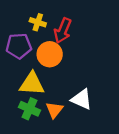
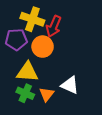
yellow cross: (38, 22) -> (32, 19), size x1.6

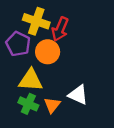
purple pentagon: (16, 39) -> (18, 44), turned 30

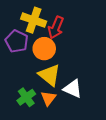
yellow triangle: (31, 80) -> (49, 75), moved, turned 35
green cross: (28, 104) -> (26, 97), turned 30

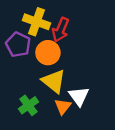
white triangle: (73, 89) -> (79, 96), turned 30
orange triangle: (48, 98) -> (63, 106), moved

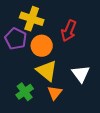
red arrow: (61, 30) -> (69, 31), moved
white triangle: (79, 96) -> (81, 74), moved

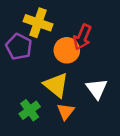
orange circle: (42, 46) -> (67, 50), moved

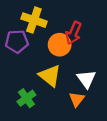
purple pentagon: (19, 47) -> (17, 42), turned -30
orange triangle: (66, 111) -> (77, 99), moved

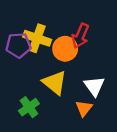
yellow cross: (34, 20) -> (37, 38), moved

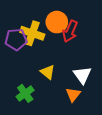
orange circle: (65, 49) -> (57, 22), moved
yellow triangle: (55, 83) -> (48, 72), size x0.7

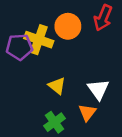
red arrow: (70, 31) -> (103, 18), moved
green cross: (25, 93) -> (55, 122), moved

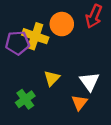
yellow triangle: (57, 86) -> (52, 78), turned 35
green cross: (55, 122) -> (25, 99), moved

